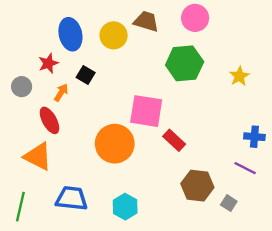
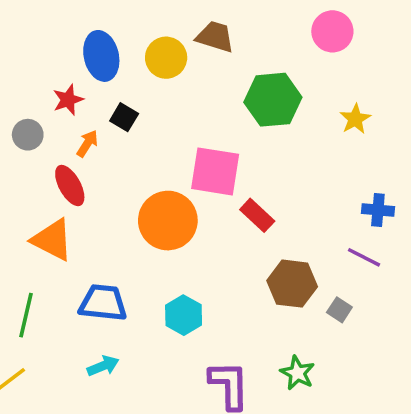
pink circle: (195, 18) -> (332, 31), moved

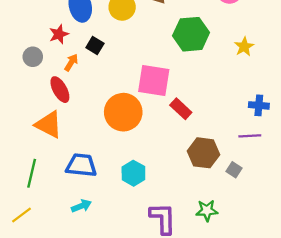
purple line: (364, 257) -> (250, 136), turned -30
green star: (297, 373) -> (207, 210), turned -30

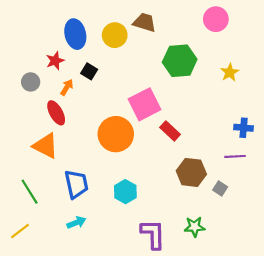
pink square: (154, 81) -> (145, 104), turned -36
blue trapezoid: (81, 165) -> (76, 184), turned 72
green line: (32, 173) -> (30, 192), turned -45

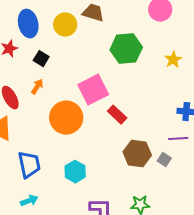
orange arrow: (67, 87) -> (37, 87), moved
gray square: (220, 188) -> (164, 160), moved

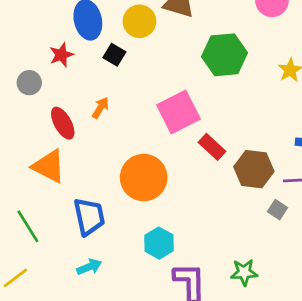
black square: (41, 59) -> (114, 55), moved
orange circle: (66, 118) -> (144, 178), moved
brown hexagon: (137, 154) -> (254, 169), moved
cyan hexagon: (75, 172) -> (159, 243), moved

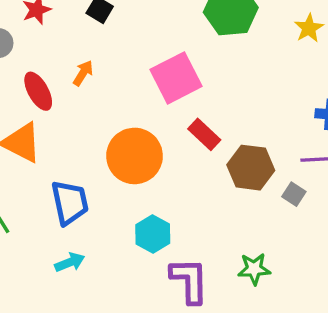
red rectangle: (212, 147) -> (204, 134), moved
brown hexagon: (254, 169) -> (251, 168), moved

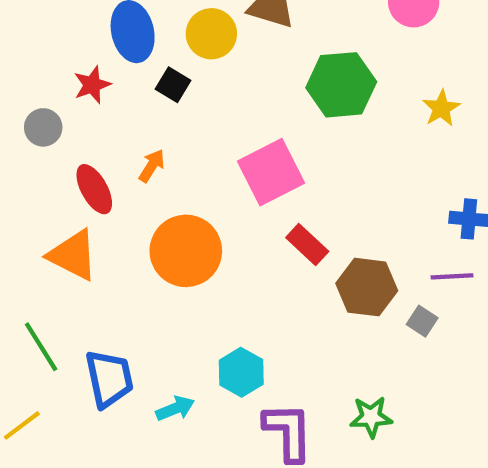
orange circle: (135, 156) -> (186, 251), moved
blue trapezoid: (70, 202) -> (109, 379), moved
cyan arrow: (70, 262) -> (175, 408), moved

